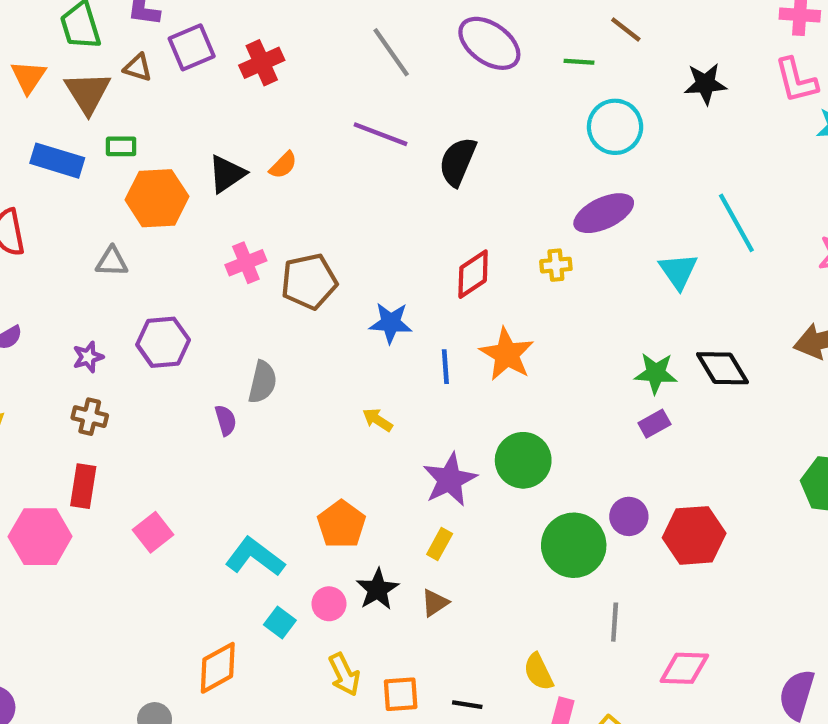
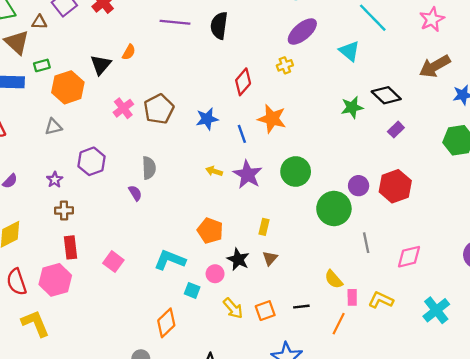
purple rectangle: (654, 424) -> (396, 130), moved
purple star: (450, 480) -> (248, 175), moved

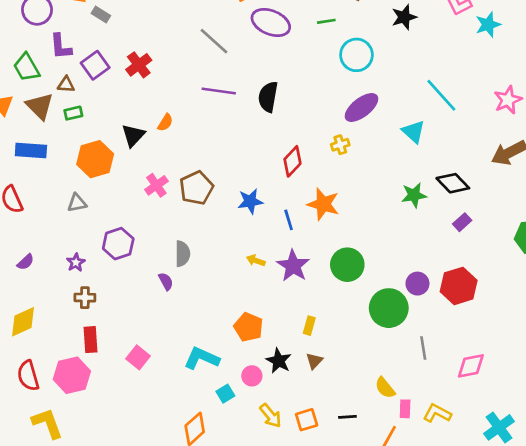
green rectangle: (42, 65) -> (73, 113), moved
cyan square: (192, 290) -> (225, 394), turned 35

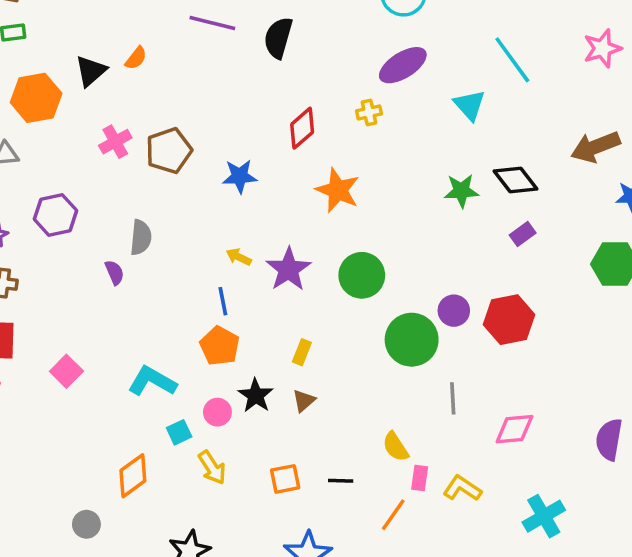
pink star: (508, 100) -> (602, 48), moved
blue line: (289, 220) -> (223, 301), moved
yellow arrow: (271, 416) -> (212, 467), moved

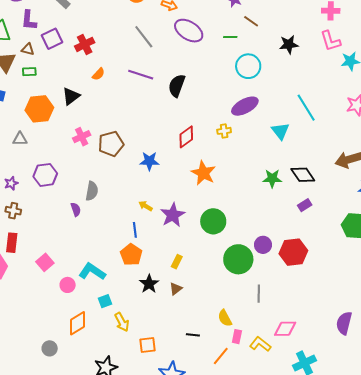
orange semicircle: (136, 58) -> (98, 74), moved
pink circle: (217, 412) -> (68, 285), moved
pink diamond: (514, 429) -> (285, 329), moved
orange square: (285, 479) -> (148, 345), moved

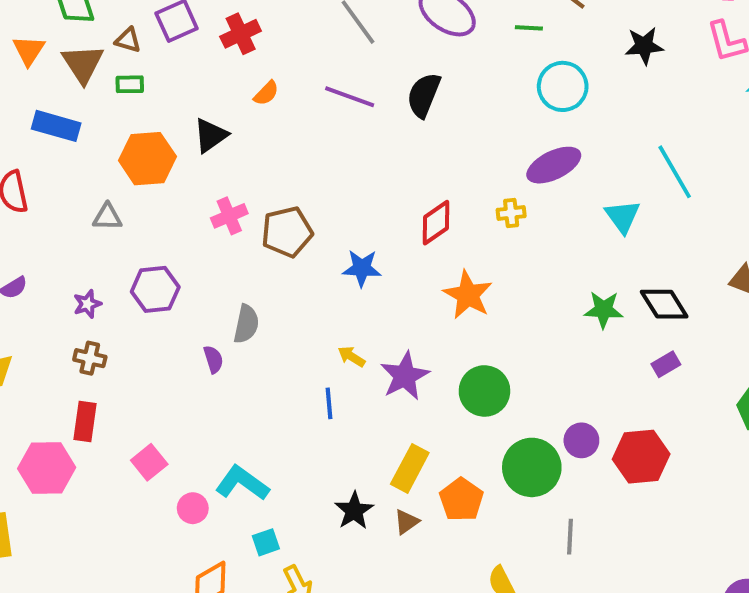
black semicircle: (177, 86) -> (424, 95), moved
orange pentagon: (131, 255) -> (461, 500), moved
yellow rectangle: (177, 262) -> (410, 468), size x1.6

